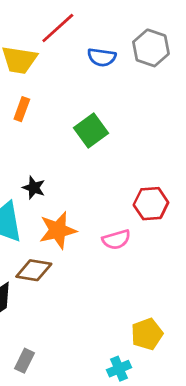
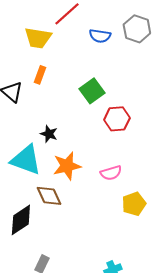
red hexagon: (151, 204) -> (117, 119), moved
brown diamond: (34, 270) -> (49, 196), turned 56
yellow pentagon: (147, 334) -> (134, 204), moved

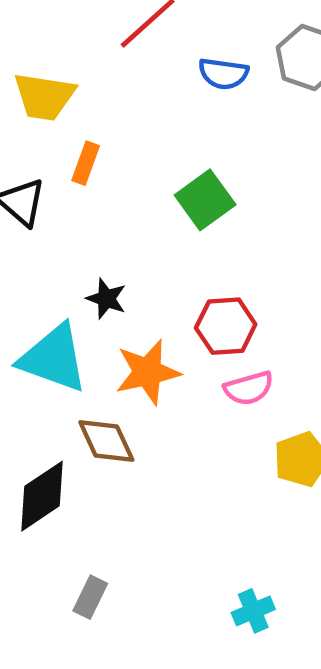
yellow trapezoid: (38, 38) -> (44, 97), moved
red hexagon: (117, 119) -> (226, 326), moved

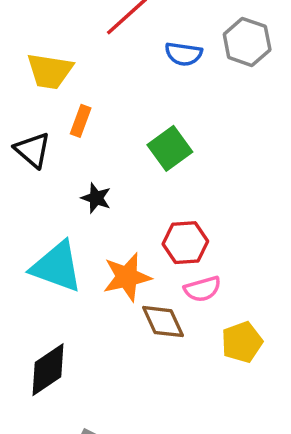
black star: (106, 299) -> (96, 198), moved
brown diamond: (106, 441) -> (163, 322), moved

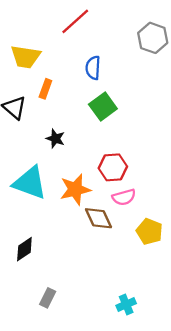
blue semicircle: (184, 54) -> (93, 68), moved, turned 85
yellow pentagon: (242, 342) -> (149, 231), turned -30
black diamond: (48, 370) -> (24, 249), size x0.7

